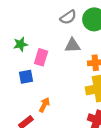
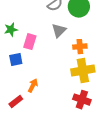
gray triangle: (72, 45) -> (59, 31), turned -42

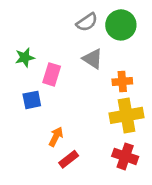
gray triangle: (59, 31) -> (93, 59), turned -42
red rectangle: (16, 102) -> (69, 159), moved

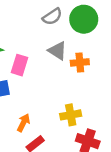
orange cross: (122, 82) -> (80, 62), moved
yellow cross: (127, 115) -> (71, 115), moved, size x0.7

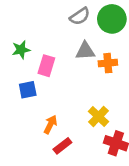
gray triangle: (58, 51) -> (85, 51), turned -36
yellow cross: (71, 115) -> (99, 116), turned -36

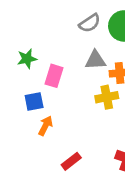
yellow cross: (99, 116) -> (107, 97), moved, turned 35
orange arrow: (50, 124) -> (46, 126), moved

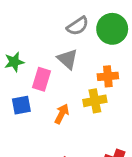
gray triangle: (95, 60) -> (67, 59), moved, turned 45
orange arrow: (46, 126) -> (62, 114), moved

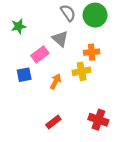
gray semicircle: (78, 26) -> (68, 13), turned -90
green star: (14, 62) -> (19, 26), moved
pink rectangle: (42, 79) -> (40, 54), turned 36

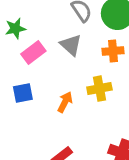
orange cross: (92, 52) -> (113, 51), moved
pink rectangle: (40, 54) -> (33, 53), moved

